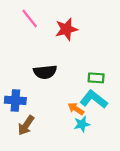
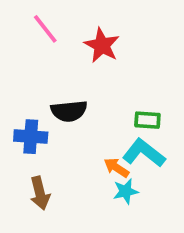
red star: (66, 29) -> (102, 45), turned -30
blue cross: (15, 100) -> (31, 137), moved
brown arrow: (26, 125) -> (40, 193), turned -48

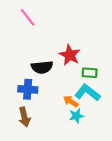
red star: (102, 45) -> (70, 55), moved
blue cross: (31, 137) -> (28, 89), moved

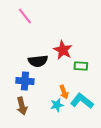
cyan L-shape: (87, 93) -> (82, 101), moved
orange arrow: (71, 101) -> (64, 92), turned -144
cyan star: (76, 116) -> (57, 105), moved

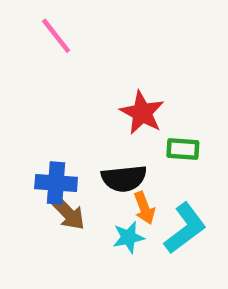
black semicircle: (38, 61) -> (124, 178), moved
cyan L-shape: (82, 101) -> (185, 228), turned 105
brown arrow: (22, 106) -> (67, 212), moved, turned -30

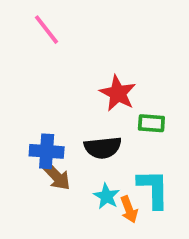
orange arrow: (144, 208) -> (129, 209), moved
cyan L-shape: (185, 228) -> (153, 189), turned -54
cyan star: (128, 237) -> (106, 196), turned -30

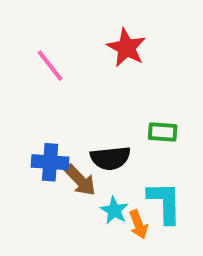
pink line: (47, 30) -> (50, 66), moved
red star: (118, 93) -> (126, 48), moved
brown arrow: (56, 176) -> (80, 180), moved

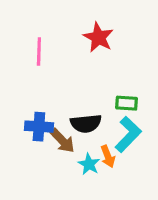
pink line: (50, 66) -> (39, 51), turned 40
cyan L-shape: (165, 202) -> (128, 134), moved, turned 45
orange arrow: (138, 224) -> (108, 156), moved

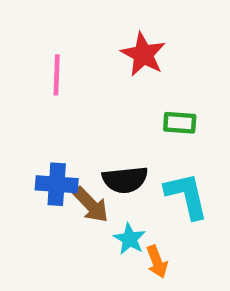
green rectangle: (127, 103) -> (180, 123), moved
cyan L-shape: (128, 134) -> (187, 196), turned -57
orange arrow: (108, 156) -> (157, 262), moved

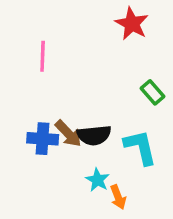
red star: (143, 54) -> (132, 24), moved
green rectangle: (180, 123) -> (152, 92), moved, turned 45
brown arrow: (91, 205) -> (68, 134), moved

